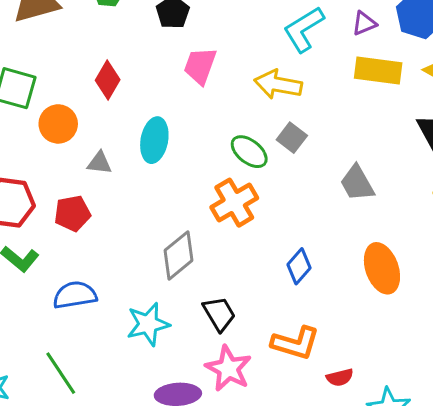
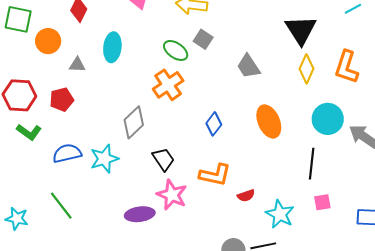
cyan star: (148, 324) -> (104, 159), moved

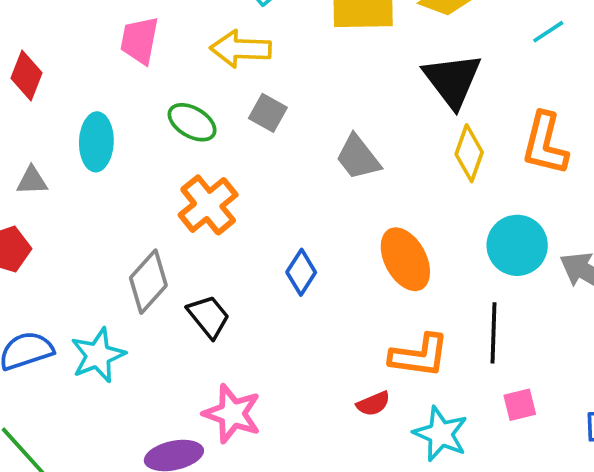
green ellipse: (176, 50) -> (192, 122), moved
black trapezoid: (163, 159) -> (209, 316), moved
orange L-shape: (215, 175) -> (419, 356), moved

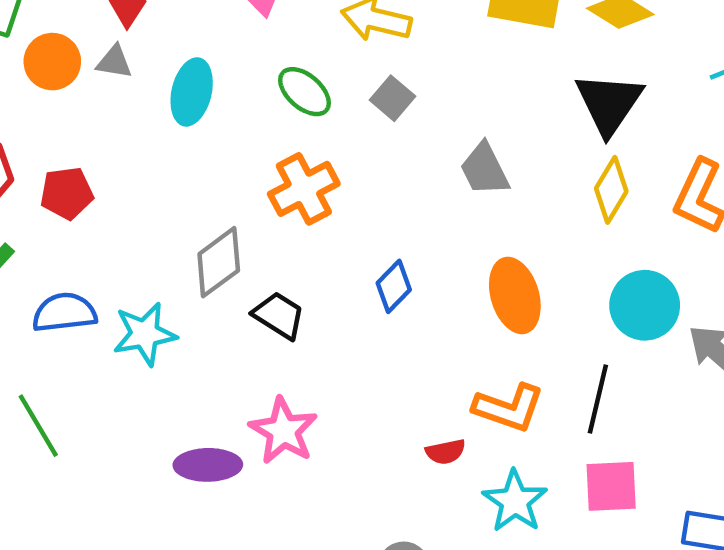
gray triangle: (32, 181) -> (114, 62), moved
black trapezoid: (209, 316) -> (279, 315), turned -30
pink square: (520, 405) -> (611, 486), size x1.5

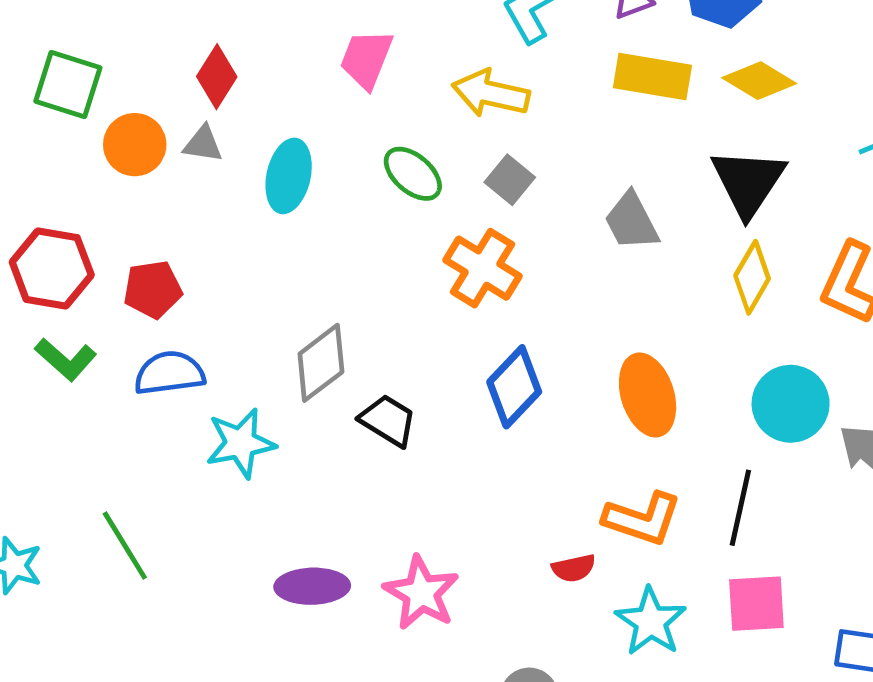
gray trapezoid: (485, 169) -> (631, 221), moved
orange cross: (304, 189) -> (483, 268), moved, turned -30
blue diamond: (394, 286) -> (514, 387), size x1.4
blue semicircle: (64, 312) -> (169, 373), moved
pink star: (283, 431) -> (421, 593), moved

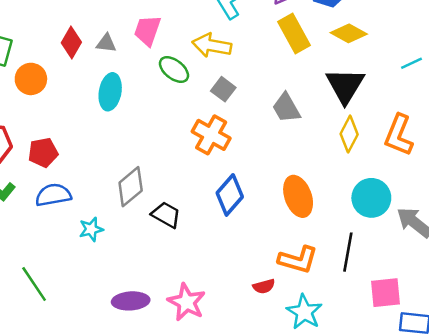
yellow rectangle: (652, 76) -> (294, 33), turned 54
gray triangle: (203, 144) -> (106, 43), moved
green ellipse: (413, 174) -> (174, 69), moved
cyan star: (241, 443) -> (91, 229), size x0.7
pink square: (756, 604) -> (386, 293), moved

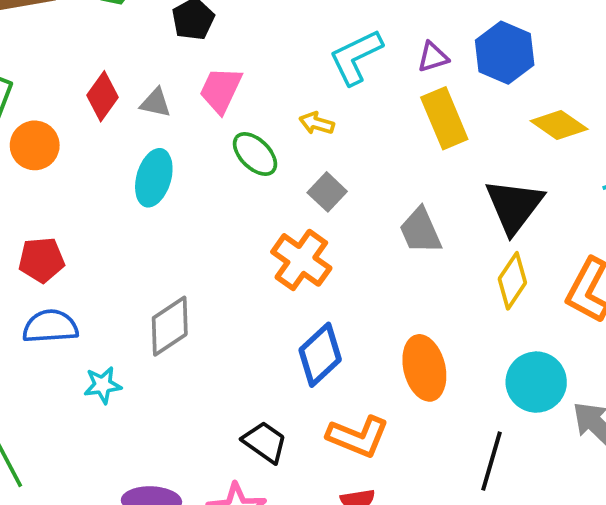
yellow diamond: (349, 33) -> (559, 125), moved
yellow arrow: (212, 45) -> (317, 123), size x0.6
black trapezoid: (166, 215) -> (265, 442), moved
orange L-shape: (298, 260) -> (358, 437), moved

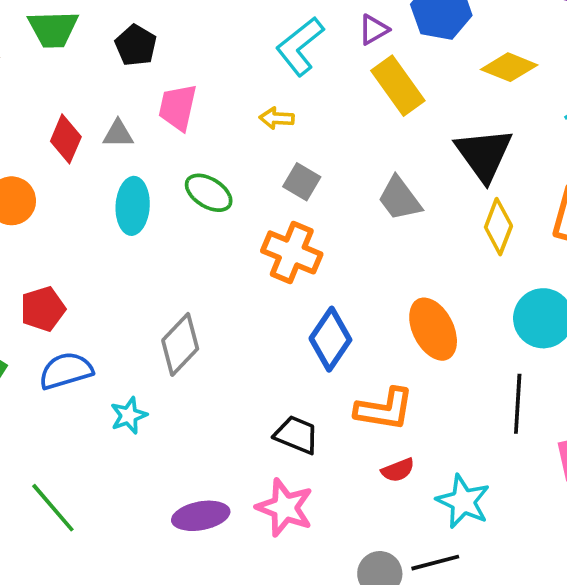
green ellipse: (255, 154) -> (209, 193), moved

